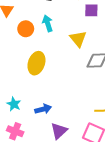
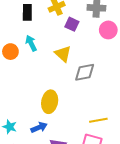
purple square: (91, 10) -> (72, 24), turned 32
yellow ellipse: (36, 63) -> (50, 102), moved

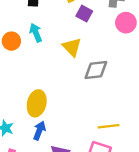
yellow ellipse: (50, 102) -> (37, 103), moved
blue arrow: (39, 127) -> (39, 131), turned -49

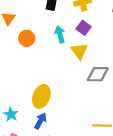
purple square: (84, 14) -> (84, 28), moved
cyan arrow: (36, 33) -> (60, 34), moved

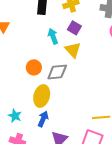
orange circle: (27, 38) -> (34, 67), moved
gray diamond: (98, 74) -> (57, 72), moved

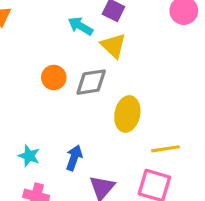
cyan arrow: (53, 36) -> (80, 26), turned -35
yellow ellipse: (42, 96) -> (127, 114), moved

